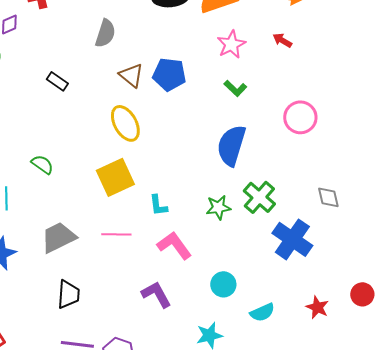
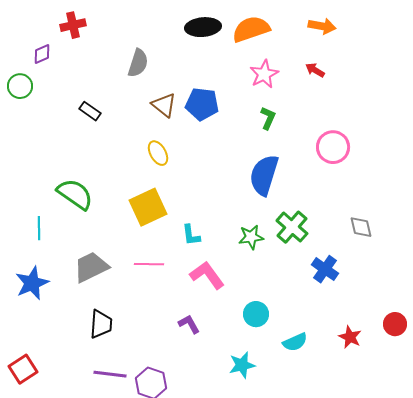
green L-shape: (235, 88) -> (268, 118), turned -110
yellow ellipse: (125, 123) -> (158, 153), size x0.7
green semicircle: (42, 164) -> (75, 194), size x1.6
blue cross: (292, 239) -> (325, 269), size x0.7
purple L-shape: (156, 294) -> (189, 324), size x0.7

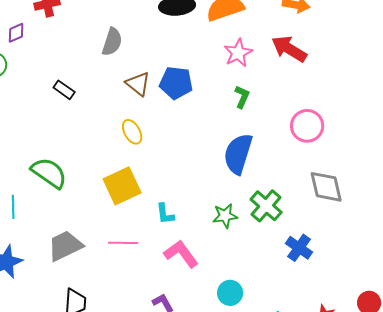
red arrow: (315, 70) -> (289, 49), size x1.8
gray diamond: (361, 227) -> (326, 187), moved, size x1.5

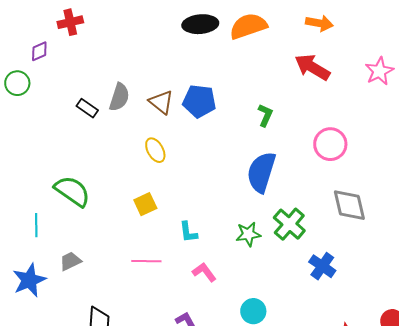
gray semicircle: (112, 42) -> (119, 97), moved
pink star: (238, 53) -> (379, 71), moved
yellow square: (122, 186) -> (145, 204), size x0.6
gray trapezoid: (65, 246) -> (70, 261), moved, size x0.6
pink L-shape: (181, 254) -> (204, 272), size x0.7

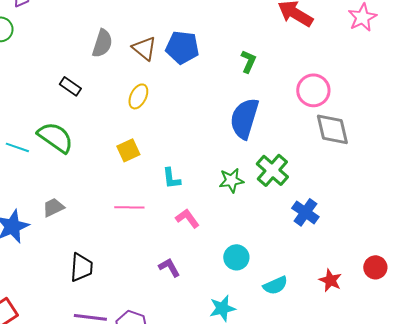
black rectangle: (87, 108) -> (70, 86), moved
yellow ellipse: (155, 150) -> (138, 96), turned 55
gray diamond: (349, 205) -> (332, 129), moved
cyan line: (36, 225) -> (17, 147), moved, turned -70

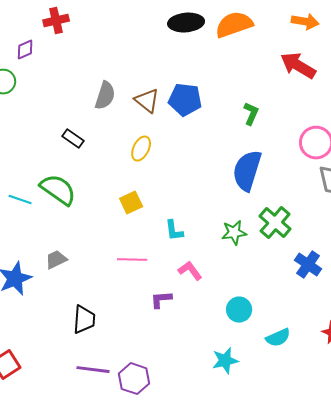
purple L-shape: (169, 267) -> (161, 300), moved, turned -65

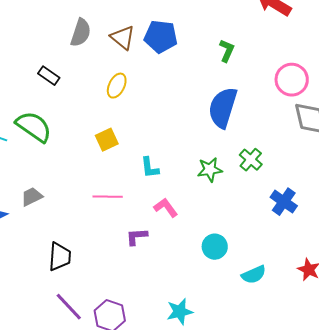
green cross: (275, 223) -> (251, 160), size x0.7
cyan star: (225, 361) -> (180, 312), moved
purple line: (93, 370) -> (69, 307), turned 40

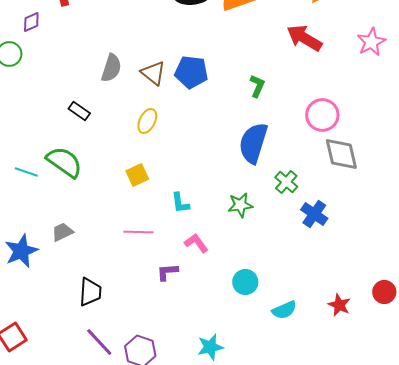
green cross: (251, 160) -> (286, 182), moved
blue cross: (284, 202) -> (314, 214), moved

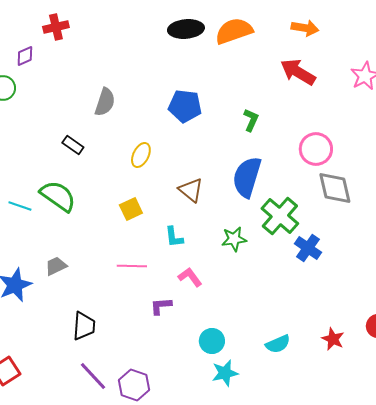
brown triangle: (153, 73) -> (191, 190), moved
green cross: (286, 182) -> (280, 216), size x1.6
cyan circle: (245, 282) -> (212, 341), moved
cyan star: (210, 347) -> (225, 373), moved

